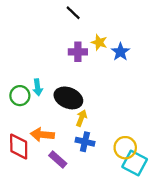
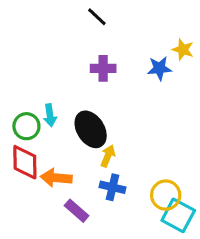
yellow star: (99, 42) -> (183, 50), moved
blue star: (120, 52) -> (159, 68), turned 30
black ellipse: (68, 98) -> (91, 129), turned 36
red diamond: (19, 146) -> (25, 162), moved

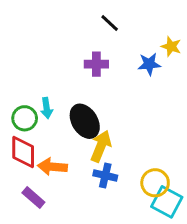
black line: (97, 17) -> (110, 23), moved
yellow arrow: (108, 156) -> (101, 146), size x1.5
purple rectangle: (77, 211) -> (33, 197), moved

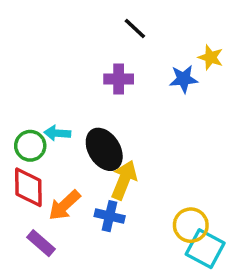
cyan arrow: (47, 108) -> (57, 133), turned 102
orange arrow: (52, 167) -> (64, 205), turned -48
blue cross: (105, 175) -> (110, 216), moved

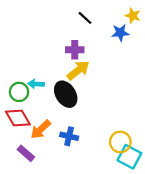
yellow star: (211, 57) -> (133, 16), moved
blue star: (184, 79) -> (120, 33), moved
yellow arrow: (124, 180) -> (78, 70), moved, turned 30
red diamond: (28, 187) -> (18, 118), turned -30

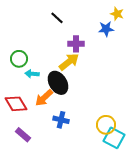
black line: (85, 18) -> (57, 18), moved
purple cross: (75, 50) -> (76, 44), moved
green circle: (19, 92) -> (19, 59), moved
orange arrow: (41, 129) -> (44, 98), moved

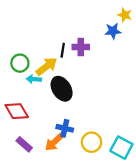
black line: (57, 18) -> (63, 50), moved, turned 56
yellow arrow: (69, 62) -> (47, 66), moved
orange arrow: (44, 98) -> (54, 142), moved
yellow circle: (106, 125) -> (92, 142), moved

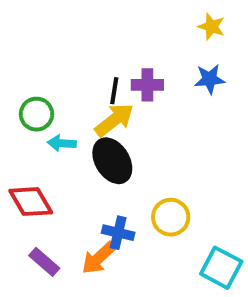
yellow star: (125, 15) -> (212, 27), moved
blue star: (113, 31) -> (210, 79), moved
yellow arrow: (47, 66) -> (114, 120), moved
yellow circle: (92, 142) -> (171, 217), moved

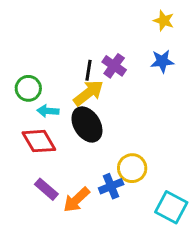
purple cross: (147, 85) -> (114, 66), turned 35
red diamond: (31, 202) -> (39, 141), moved
blue cross: (118, 233) -> (111, 186), moved, turned -35
purple rectangle: (44, 262) -> (46, 189), moved

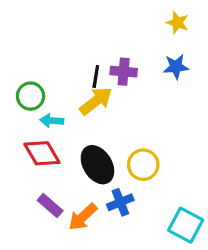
purple cross: (114, 66) -> (124, 72), turned -30
black ellipse: (87, 124) -> (97, 165), moved
yellow circle: (132, 168) -> (143, 165), moved

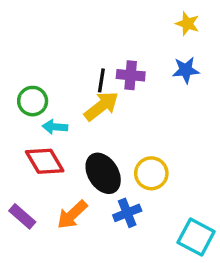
purple rectangle: (50, 206) -> (22, 216), moved
orange arrow: (83, 217) -> (72, 215), moved

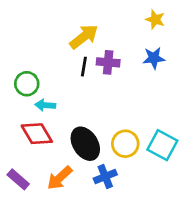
yellow arrow: (101, 106) -> (84, 37), moved
cyan square: (196, 237) -> (162, 145), moved

